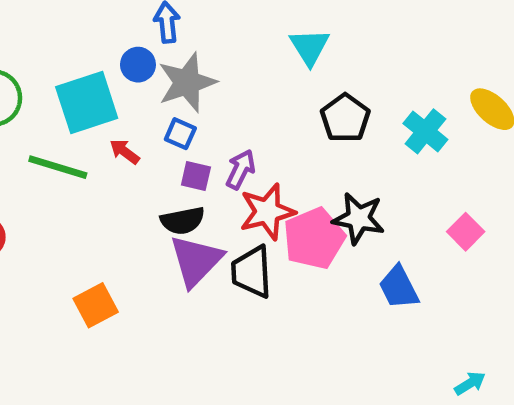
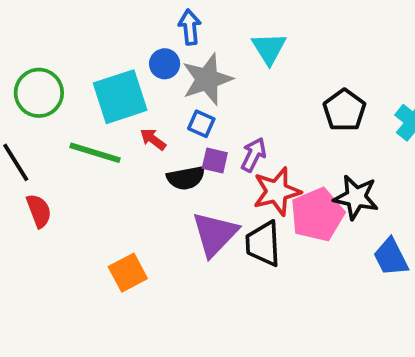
cyan triangle: (310, 47) -> (269, 48), moved
black semicircle: (183, 221) -> (186, 178), moved

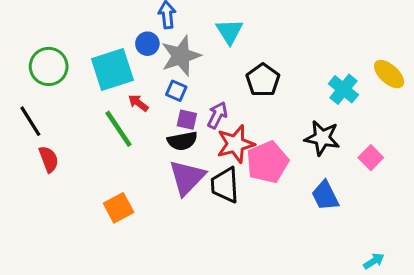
black pentagon: (344, 110) -> (263, 80), moved
green line: (95, 153) -> (119, 129), moved, turned 39
black semicircle: (186, 178) -> (182, 141), moved
black star: (356, 197) -> (322, 138), moved

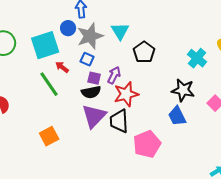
cyan triangle: (229, 32) -> (120, 31), moved
pink pentagon: (267, 162) -> (147, 144), moved
blue trapezoid: (325, 196) -> (177, 116), moved

